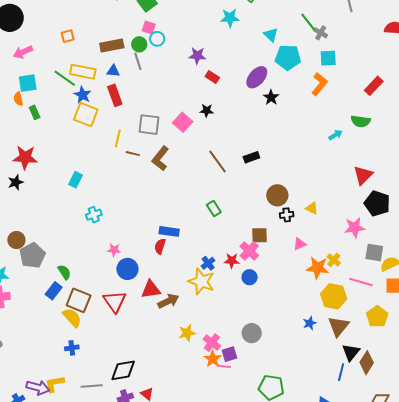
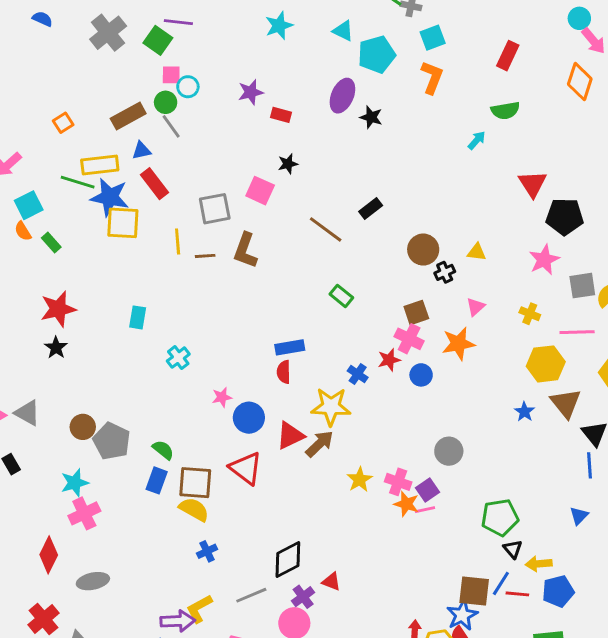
blue star: (83, 95) -> (110, 197), size x1.5
orange star: (318, 268) -> (458, 344), moved
yellow star: (201, 281) -> (331, 407), moved

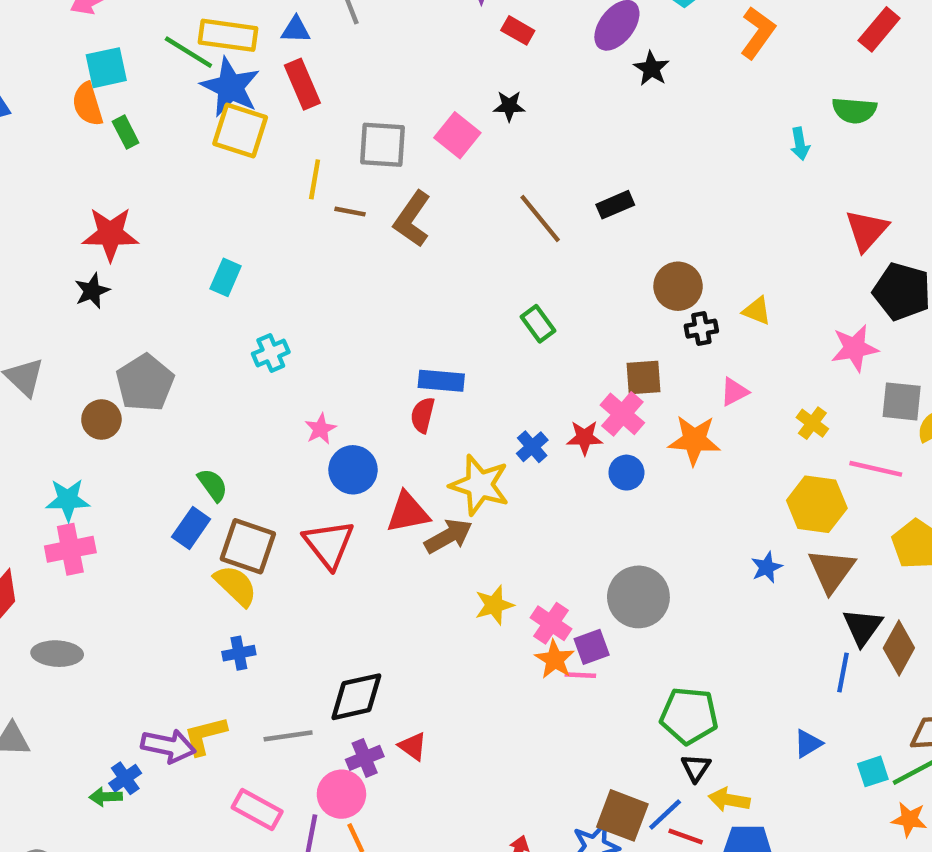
cyan arrow: (477, 140) -> (800, 144), turned 114
orange semicircle: (23, 231) -> (88, 104), size x1.4
pink star: (222, 397) -> (321, 429), turned -30
gray pentagon: (112, 441) -> (145, 383), moved
gray circle: (449, 451) -> (638, 597), size x1.4

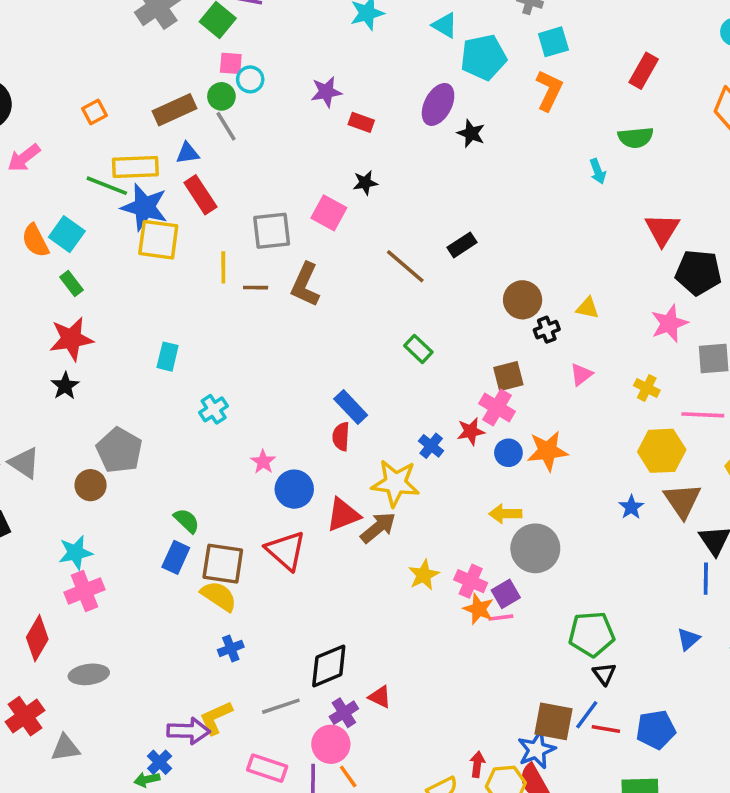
cyan square: (106, 68) -> (67, 234), moved, turned -32
green rectangle: (126, 132) -> (71, 284), moved
blue rectangle: (441, 381) -> (351, 407), turned 52
orange star: (694, 440) -> (548, 451), moved
yellow arrow: (729, 800) -> (505, 514), moved

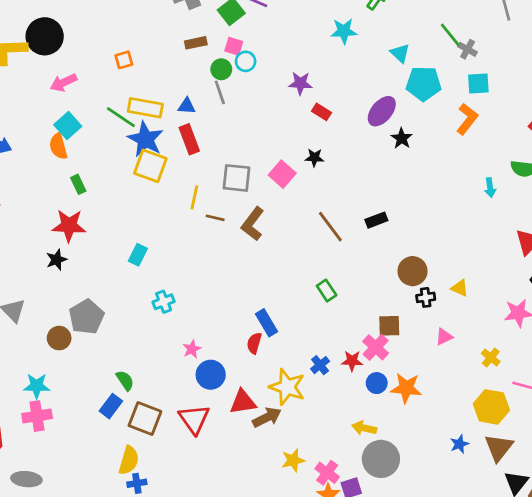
brown rectangle: (175, 110) -> (196, 43), moved, size x0.7
cyan square: (67, 234) -> (68, 125), moved
yellow semicircle: (219, 596) -> (129, 460), moved, turned 60

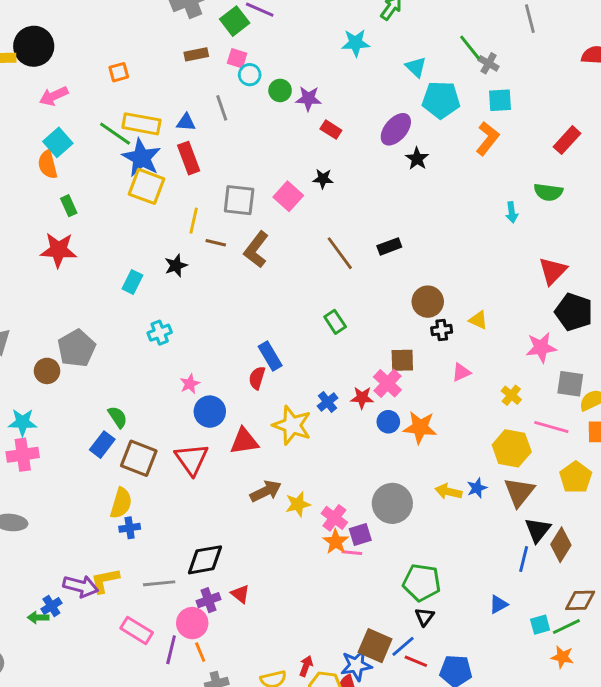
green circle: (221, 69) -> (280, 90), moved
black star: (57, 260) -> (176, 266), moved
brown arrow: (267, 417) -> (266, 491), moved
yellow arrow: (364, 428) -> (448, 492), moved

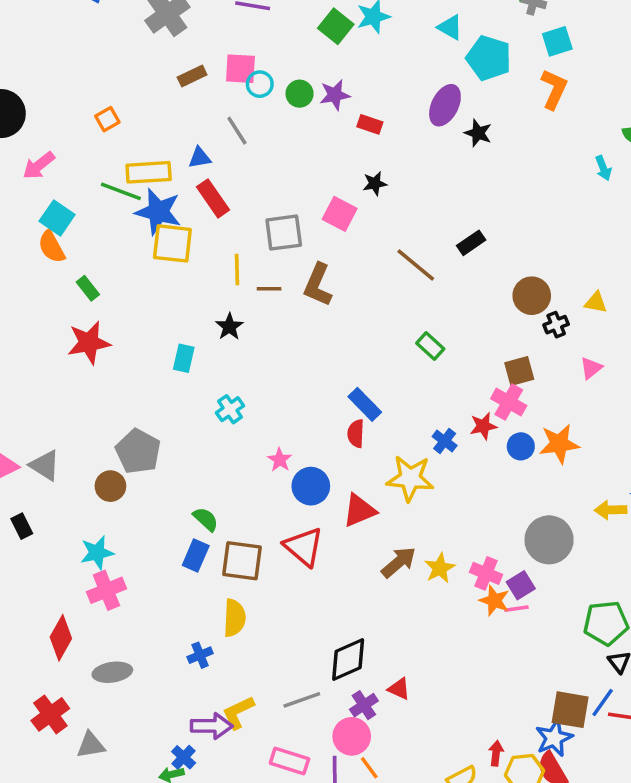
green square: (235, 21) -> (336, 26), moved
pink square: (237, 58) -> (240, 69), size x1.4
cyan pentagon: (441, 100) -> (489, 58), turned 30
blue cross: (130, 528) -> (200, 655), moved

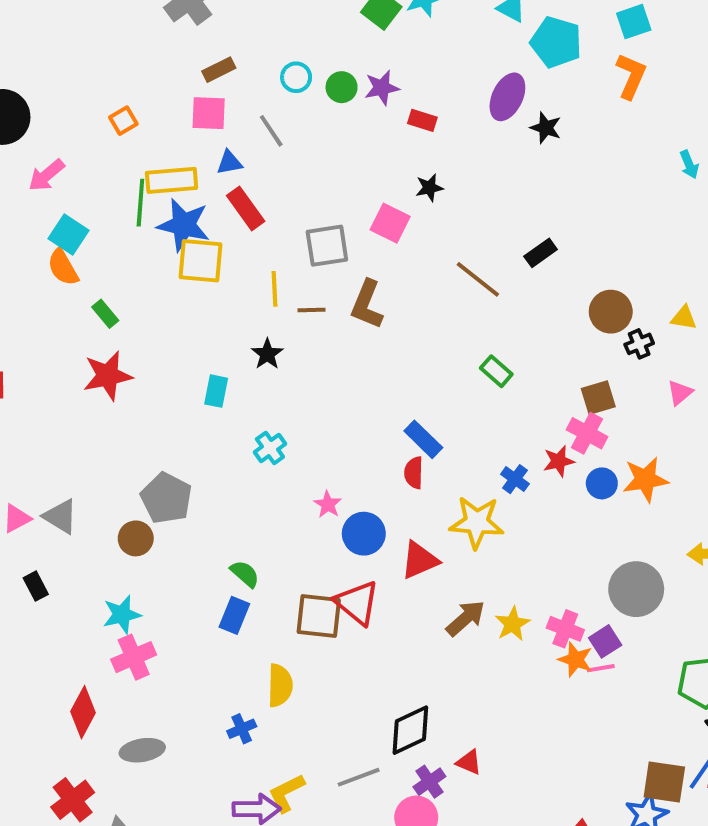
pink square: (240, 69) -> (209, 113), moved
green line: (121, 191) -> (140, 203), turned 75
brown square: (242, 561) -> (319, 616), moved

